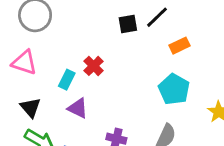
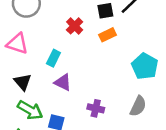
orange rectangle: (180, 46) -> (107, 35), moved
red cross: (94, 66) -> (75, 26), moved

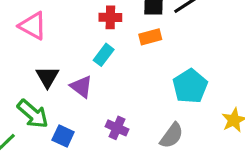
red cross: (75, 26) -> (110, 17), turned 35
cyan rectangle: (53, 58) -> (104, 55), moved
black triangle: (23, 82) -> (47, 77), moved

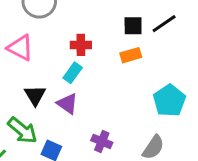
red cross: (110, 17) -> (81, 45), moved
cyan rectangle: (104, 55) -> (73, 73), moved

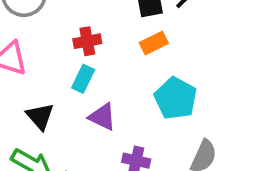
cyan pentagon: (169, 101) -> (176, 98), moved
purple triangle: (67, 104) -> (102, 117), moved

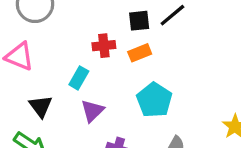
red cross: (87, 41) -> (104, 46), moved
purple triangle: (102, 117) -> (92, 111), turned 45

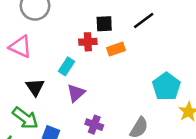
black square: (139, 21) -> (104, 24), moved
cyan pentagon: (154, 100) -> (166, 86), moved

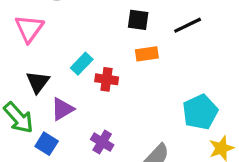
red cross: (88, 42) -> (107, 79), moved
pink triangle: (20, 47) -> (29, 28), turned 30
purple triangle: (76, 93) -> (62, 109), moved

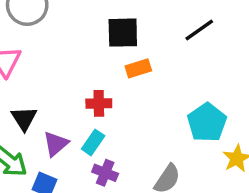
black square: (138, 20) -> (123, 33), size x1.4
black line: (188, 25) -> (199, 30), moved
cyan rectangle: (82, 64) -> (93, 142), moved

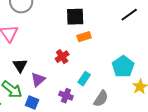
black line: (199, 30) -> (129, 15), moved
red cross: (99, 103) -> (62, 57), turned -32
cyan rectangle: (93, 142) -> (84, 79), moved

